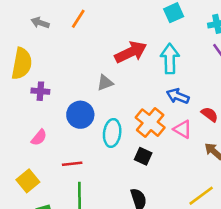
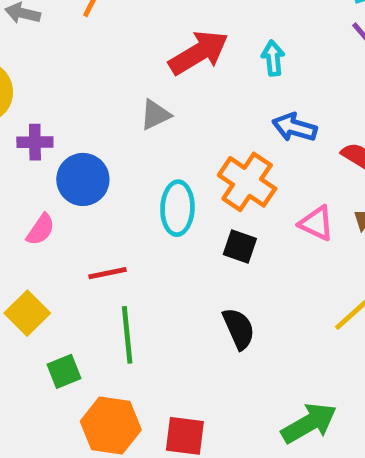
cyan arrow: (170, 59) -> (273, 58), size x0.6
blue circle: (80, 115) -> (83, 179), moved
pink triangle: (183, 129) -> (316, 223), moved

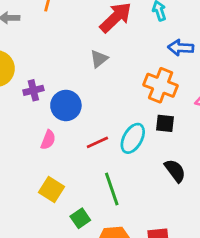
cyan ellipse: (177, 208) -> (133, 138), moved, turned 40
red line: (107, 273) -> (97, 142), moved

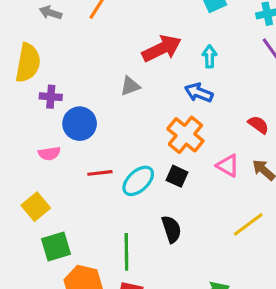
blue arrow: (181, 48) -> (199, 93), moved
pink semicircle: (48, 140) -> (49, 153), turned 42
green line: (112, 189) -> (126, 252), moved
green square: (80, 218) -> (56, 246), size x1.4

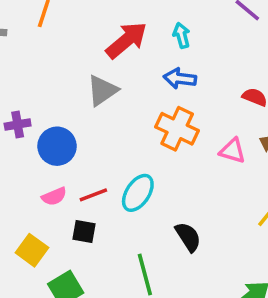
gray triangle: (130, 86) -> (102, 90), size x1.4
pink semicircle: (49, 153) -> (54, 196), moved
black square: (177, 176) -> (84, 231), moved

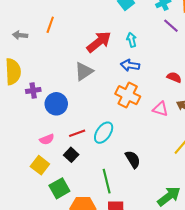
pink semicircle: (54, 196) -> (47, 139), moved
black square: (84, 231) -> (71, 155), turned 32

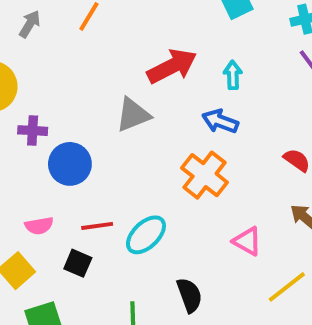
gray arrow: (20, 35) -> (30, 24), turned 104
pink triangle: (160, 109) -> (247, 241), moved
black square: (71, 155) -> (78, 263), turned -32

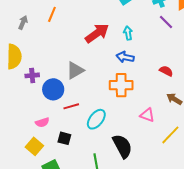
gray triangle: (133, 115) -> (75, 70), moved
orange cross: (205, 175) -> (121, 85), turned -30
red line: (97, 226) -> (71, 106), moved
black semicircle: (189, 295) -> (122, 146), size x1.4

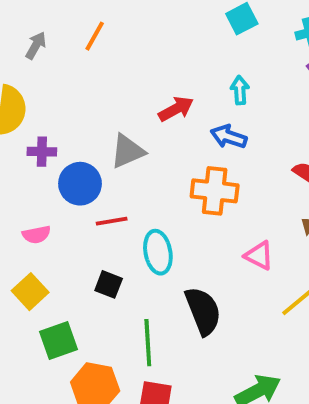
red arrow: (97, 33) -> (176, 109), moved, size x0.7
cyan ellipse: (96, 119) -> (158, 252), turned -55
pink semicircle: (42, 122) -> (36, 235), moved
black square: (64, 138) -> (109, 284), moved

